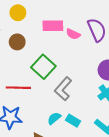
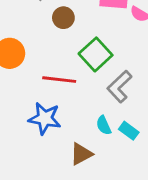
cyan semicircle: (54, 118) -> (104, 125), turned -80

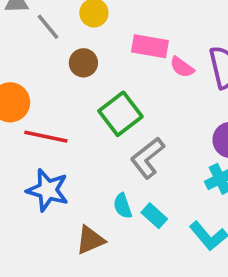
red line: (59, 80) -> (46, 137), moved

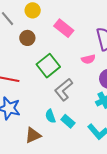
pink rectangle: (150, 46) -> (64, 28), turned 30
pink semicircle: (182, 67) -> (88, 59), moved, turned -48

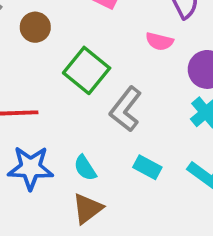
pink semicircle: (88, 59) -> (159, 41), turned 40
cyan semicircle: (50, 116) -> (85, 168), moved

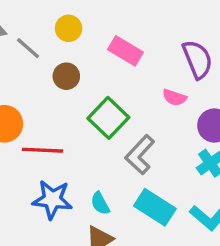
cyan rectangle: (147, 167) -> (155, 207), size x1.6

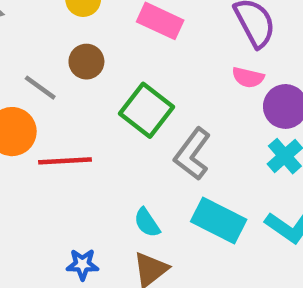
gray line: (28, 48) -> (40, 88), moved
pink semicircle: (174, 97) -> (248, 77), moved
blue star: (52, 199) -> (82, 264), moved, size x0.6

